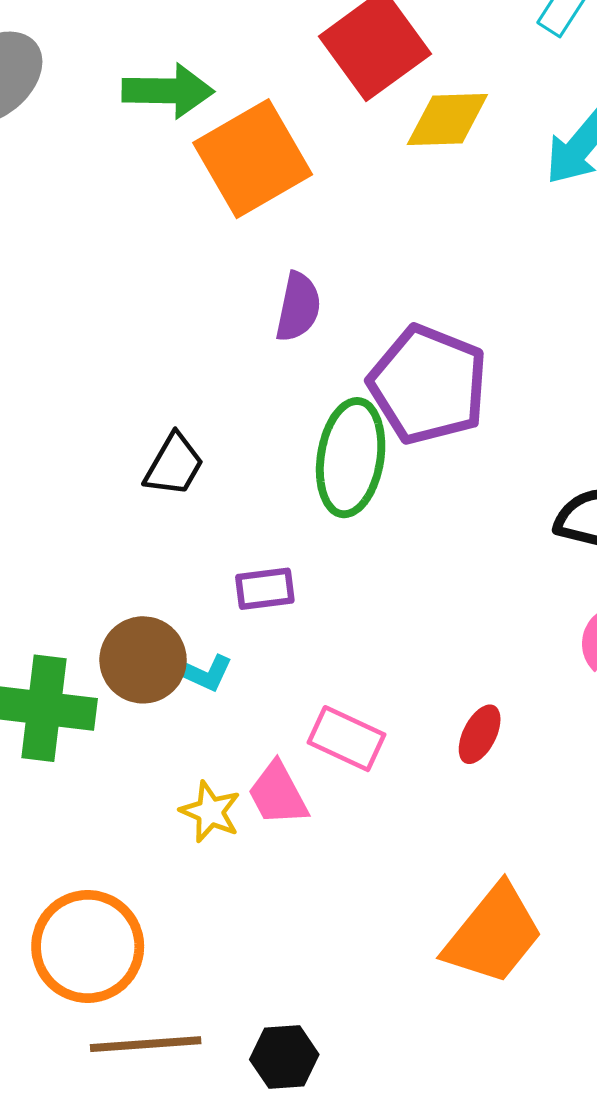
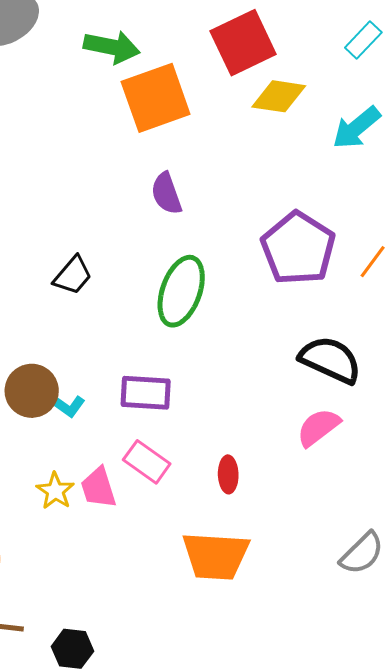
purple semicircle: (298, 307) -> (166, 193), turned 138
purple pentagon: (428, 385) -> (298, 248), moved
purple rectangle: (265, 589) -> (146, 393), moved, size x1.4
red ellipse: (480, 734) -> (228, 474), turned -39
orange trapezoid: (493, 934) -> (216, 556), moved, turned 44

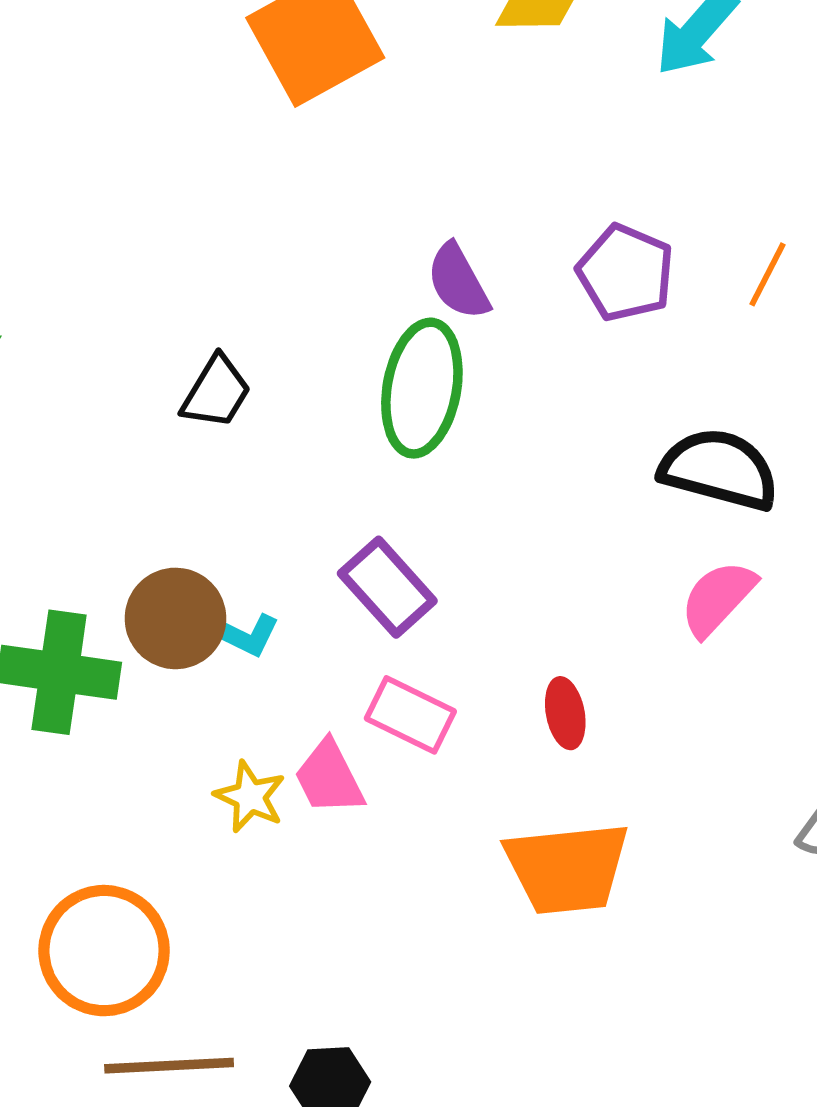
purple semicircle: (166, 193) -> (458, 282), moved
purple pentagon: (298, 248) -> (625, 273), size x0.7
purple rectangle: (146, 393) -> (387, 587), turned 54

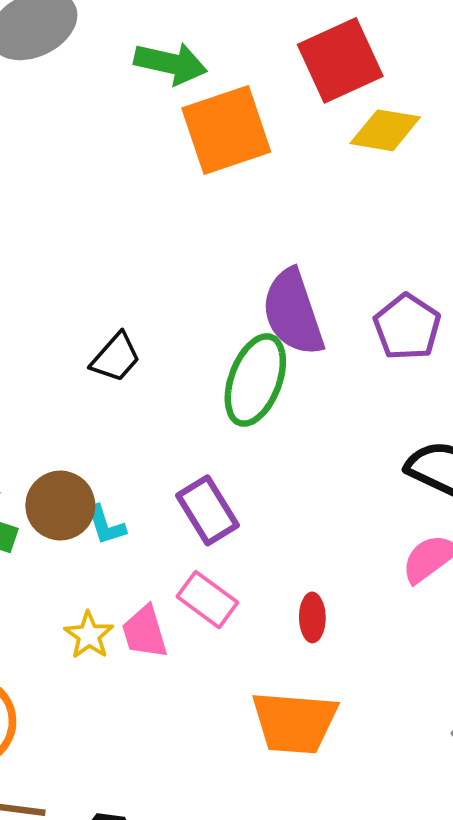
purple semicircle: (458, 282) -> (293, 312), size x1.6
cyan L-shape: (246, 635) -> (106, 525), turned 36

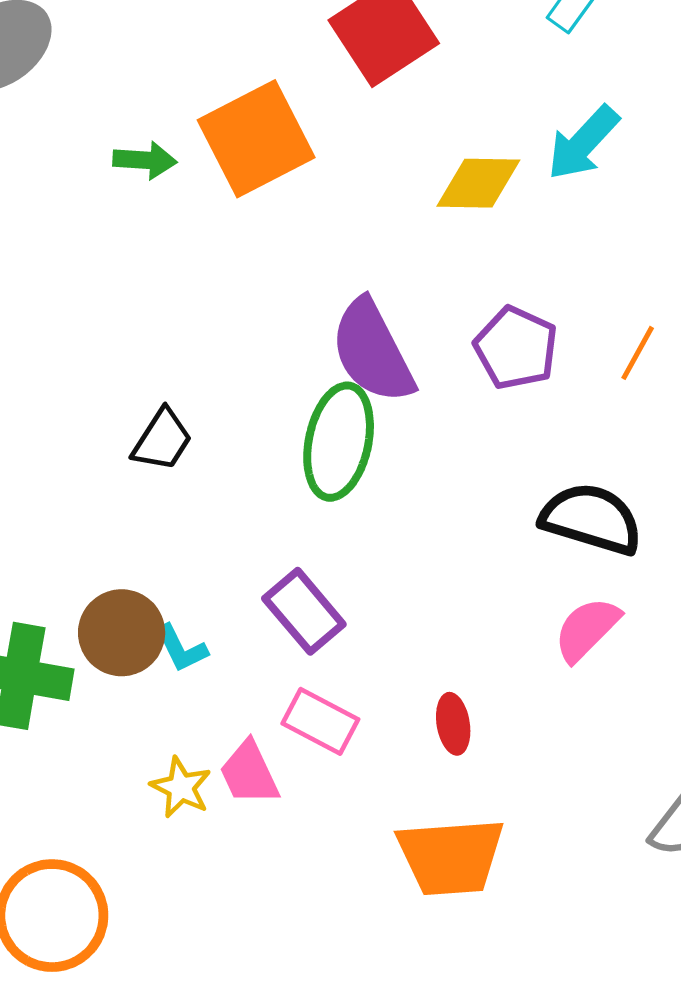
green arrow: (171, 63) -> (145, 160), moved, size x0.7
yellow diamond: (385, 130) -> (478, 183), moved

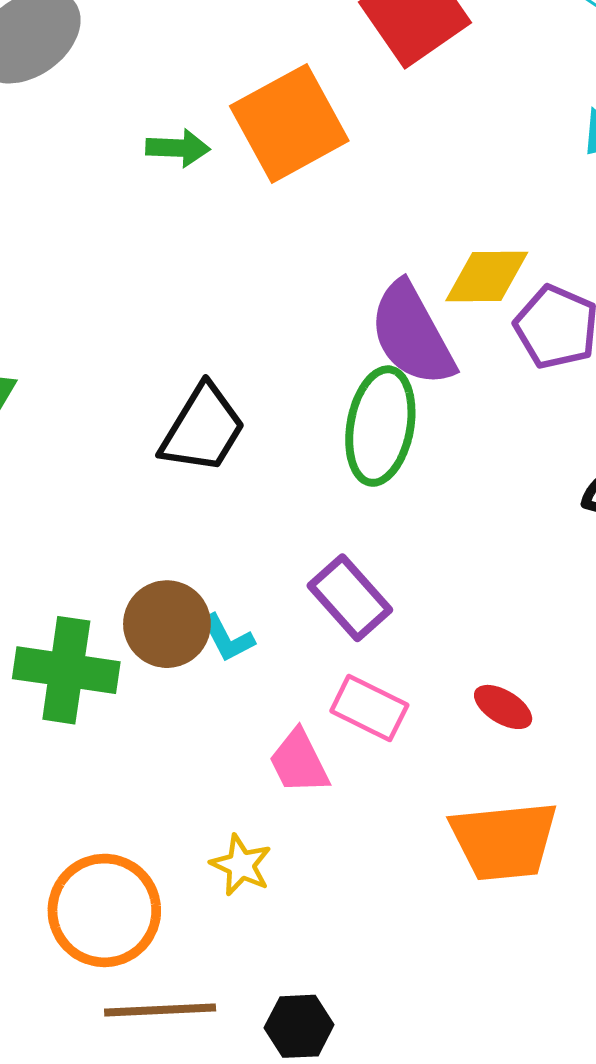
yellow diamond: (478, 183) -> (487, 276), moved
black trapezoid: (162, 440) -> (203, 429), size x1.4
red ellipse: (453, 724) -> (503, 707), turned -48
yellow star: (181, 787) -> (241, 865), moved

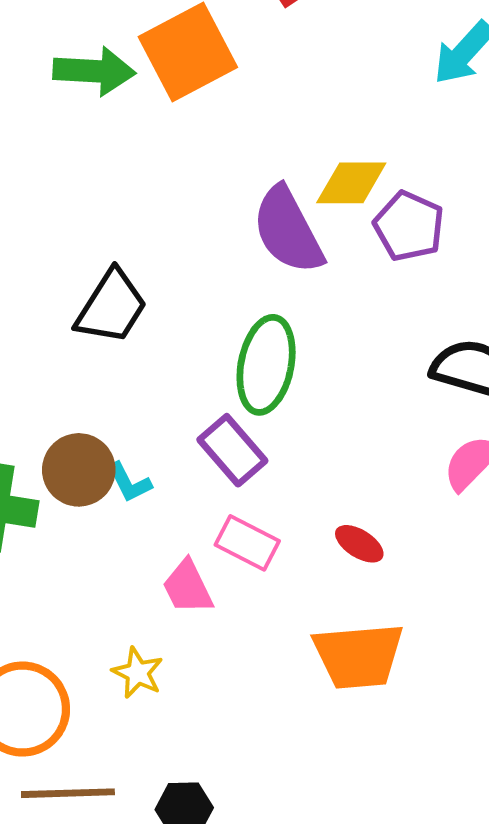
green arrow: (178, 148) -> (94, 71), size x1.5
green ellipse: (380, 426) -> (266, 365), moved

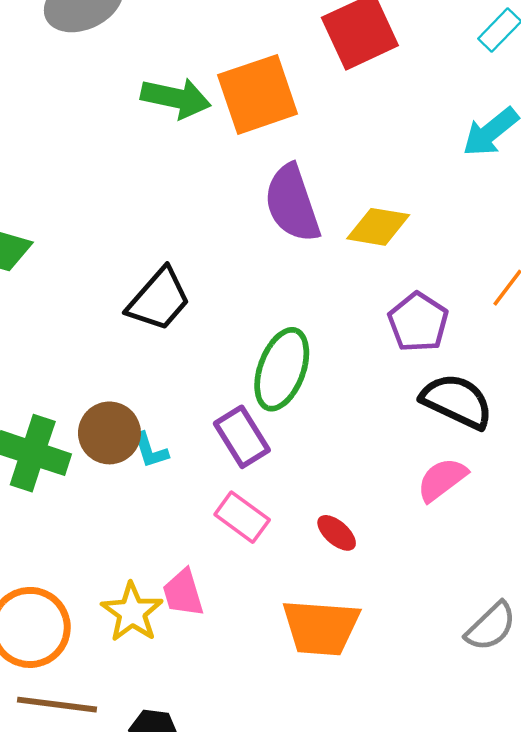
purple pentagon: (409, 226) -> (418, 322), moved
purple semicircle: (288, 230) -> (292, 203), moved
pink trapezoid: (188, 587) -> (183, 593), moved
yellow star: (138, 673) -> (132, 612), size x1.4

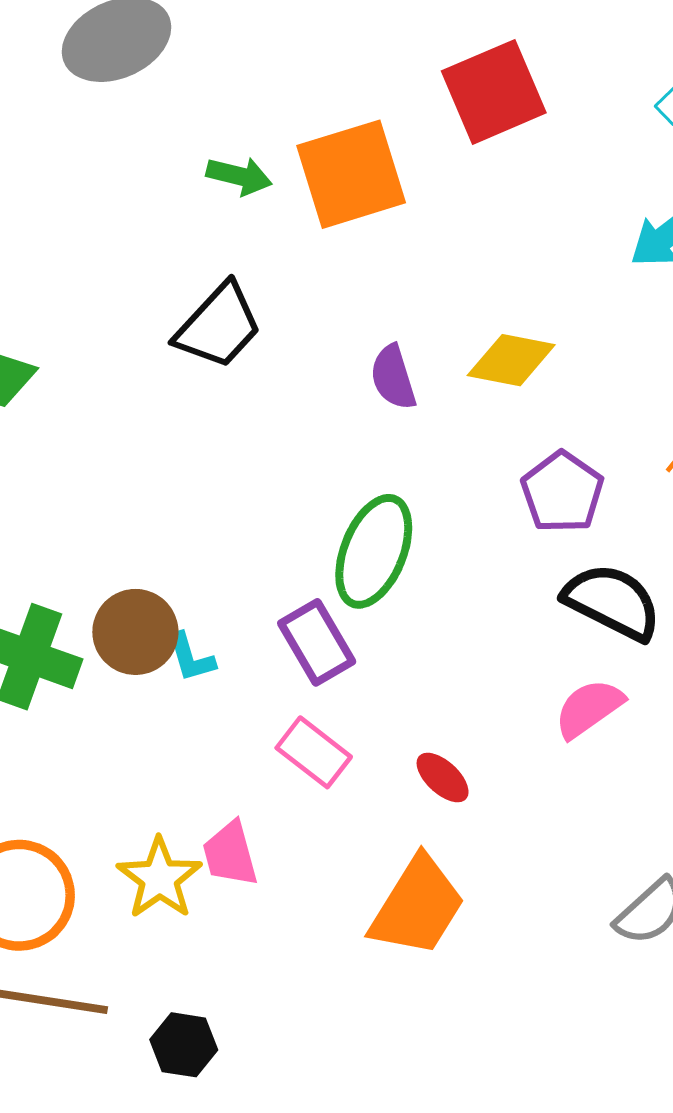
green arrow: (176, 98) -> (239, 176), size x0.7
purple semicircle: (292, 203) -> (393, 377), moved, size x0.6
black trapezoid: (159, 300) -> (219, 326), moved
orange trapezoid: (321, 627) -> (417, 906), turned -64

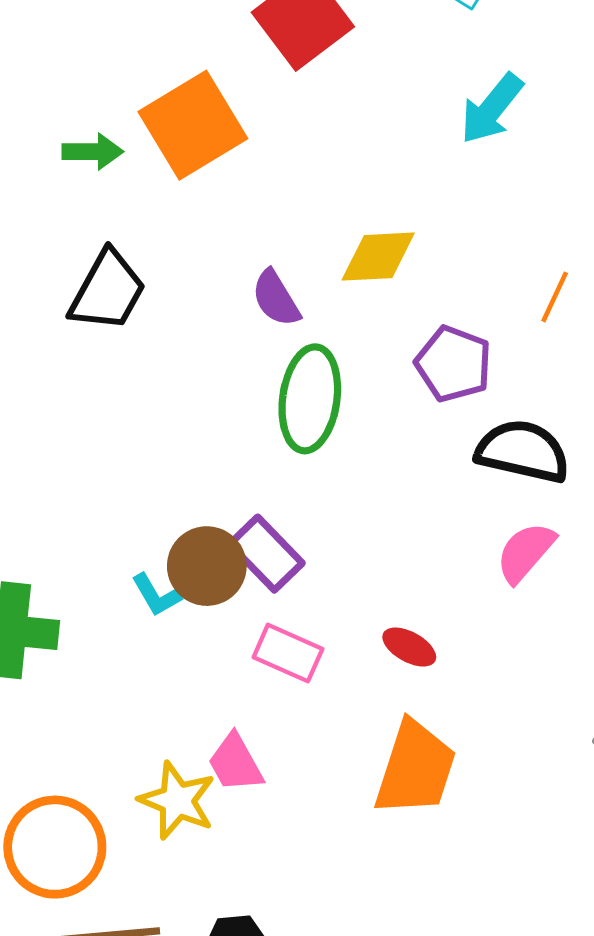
green ellipse: (374, 551) -> (310, 399), moved
brown circle: (135, 632) -> (207, 566), moved

